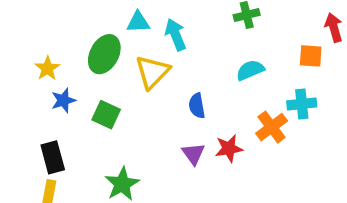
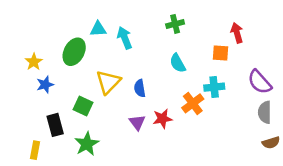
cyan semicircle: (250, 70) -> (178, 63), turned -96
yellow triangle: (152, 72) -> (108, 82), moved
green square: (106, 115) -> (83, 106), moved
black rectangle: (53, 157) -> (55, 125), moved

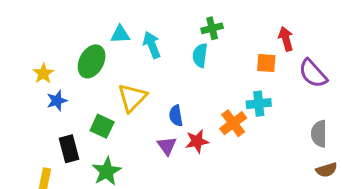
cyan semicircle: (178, 63) -> (200, 55), moved, turned 36
purple semicircle: (260, 82) -> (313, 73), moved
blue semicircle: (140, 88) -> (176, 116), moved

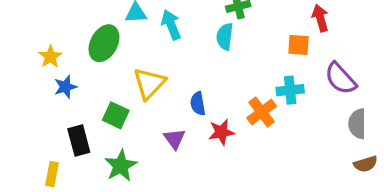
purple semicircle: (313, 73) -> (340, 78), moved
purple triangle: (167, 146) -> (174, 139), moved

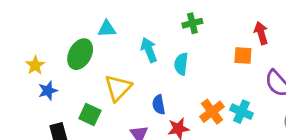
cyan arrow: (171, 25) -> (149, 50), moved
cyan semicircle: (225, 37) -> (181, 64), moved
cyan cross: (290, 90) -> (241, 112), moved, turned 30

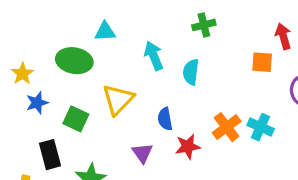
green ellipse: (80, 54) -> (74, 61), turned 72
green square: (90, 114) -> (76, 119), moved

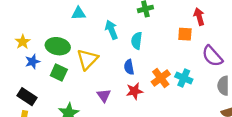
green ellipse: (74, 61) -> (58, 46), moved
blue semicircle: (165, 119) -> (129, 67), moved
black rectangle: (50, 155) -> (27, 97), moved, turned -42

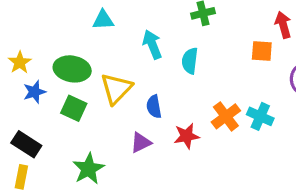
blue semicircle: (129, 67) -> (154, 107), moved
purple triangle: (104, 96) -> (141, 143), turned 40

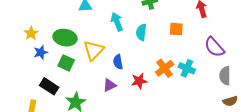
orange square: (262, 51) -> (176, 29), moved
black rectangle: (26, 144) -> (49, 86), moved

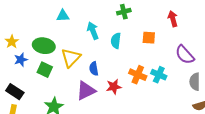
orange cross: (165, 68) -> (138, 75), turned -30
purple triangle: (110, 85) -> (86, 91), size x1.5
black rectangle: (49, 86) -> (15, 92), moved

